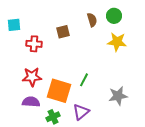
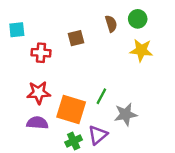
gray star: (118, 96) -> (126, 114), moved
green cross: (53, 117) -> (74, 141), moved

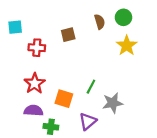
yellow star: (141, 50) -> (127, 46), turned 30
red star: (39, 93) -> (35, 83), turned -30
orange square: (71, 110) -> (64, 99), size x0.7
green cross: (74, 141) -> (51, 127), moved, turned 32

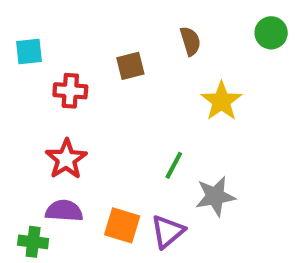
green circle: (123, 17) -> (271, 33), moved
yellow star: (127, 46) -> (221, 101), moved
orange square: (64, 99) -> (122, 225), moved
green cross: (51, 127) -> (33, 242), moved

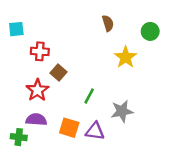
green circle: (271, 33) -> (150, 31), moved
brown square: (130, 66) -> (59, 73), moved, turned -35
green line: (174, 165) -> (89, 96), moved
purple triangle: (168, 232) -> (95, 131), turned 48

